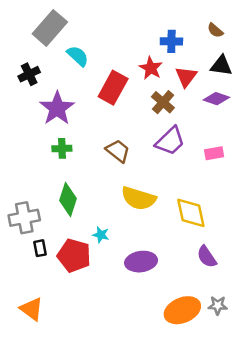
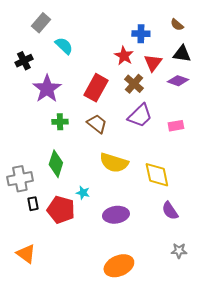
gray rectangle: (50, 28) -> (41, 23), size x0.7
red rectangle: (113, 88) -> (96, 88), moved
green cross: (62, 148) -> (60, 122), moved
orange ellipse: (182, 310) -> (119, 266), moved

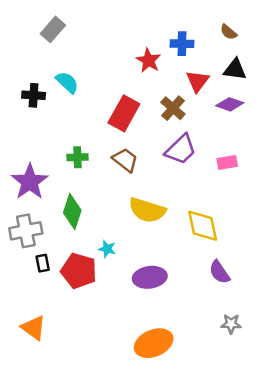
cyan semicircle: (64, 46) -> (67, 82), moved
red star: (124, 56) -> (148, 60), moved
black cross: (24, 61) -> (34, 95), moved, turned 30
purple star: (47, 89) -> (30, 182), moved

